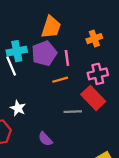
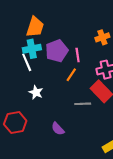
orange trapezoid: (51, 27) -> (35, 27), moved
orange line: (60, 80) -> (71, 75), turned -40
white star: (18, 108) -> (36, 92), moved

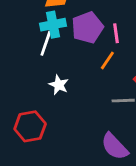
white line: (27, 62) -> (46, 43), turned 42
purple semicircle: (58, 129) -> (115, 146), moved, size x1.5

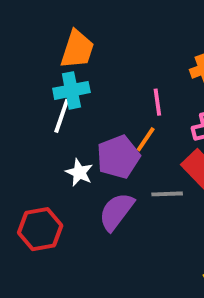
purple pentagon: (87, 28) -> (118, 157), moved
purple semicircle: (115, 146) -> (116, 212), moved, turned 80

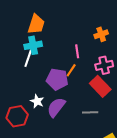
purple pentagon: (118, 157) -> (57, 79), turned 30
white star: (79, 172) -> (37, 101), moved
gray line: (167, 194) -> (90, 112), moved

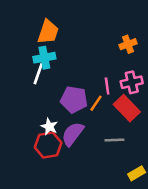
pink line: (77, 51) -> (107, 86), moved
orange line: (71, 70) -> (96, 103), moved
red hexagon: (17, 116) -> (48, 145), moved

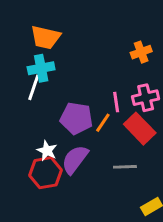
orange trapezoid: (48, 32) -> (45, 37), turned 85

